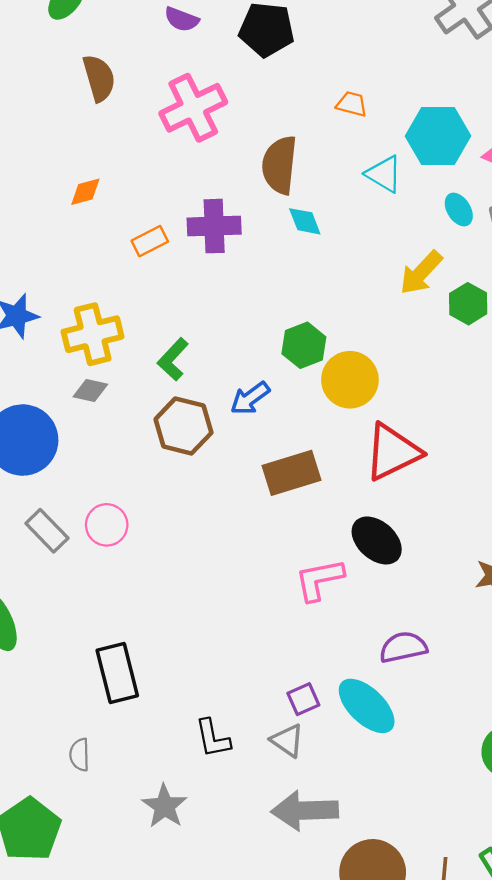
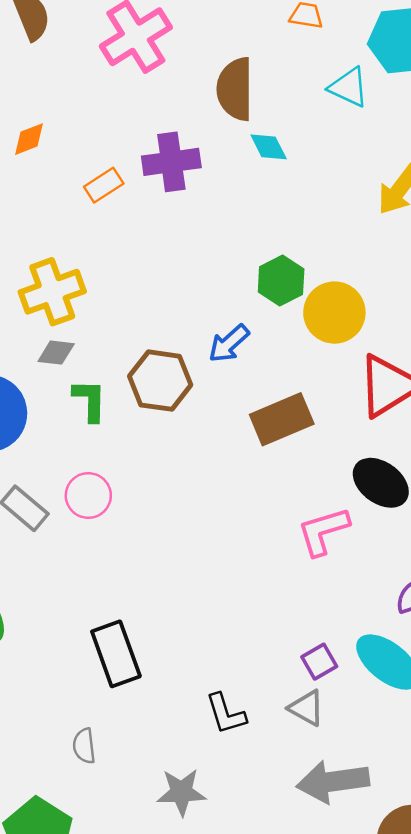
green L-shape: (173, 359) -> (90, 400), moved, turned 144
gray star: (165, 806) -> (181, 792), turned -30

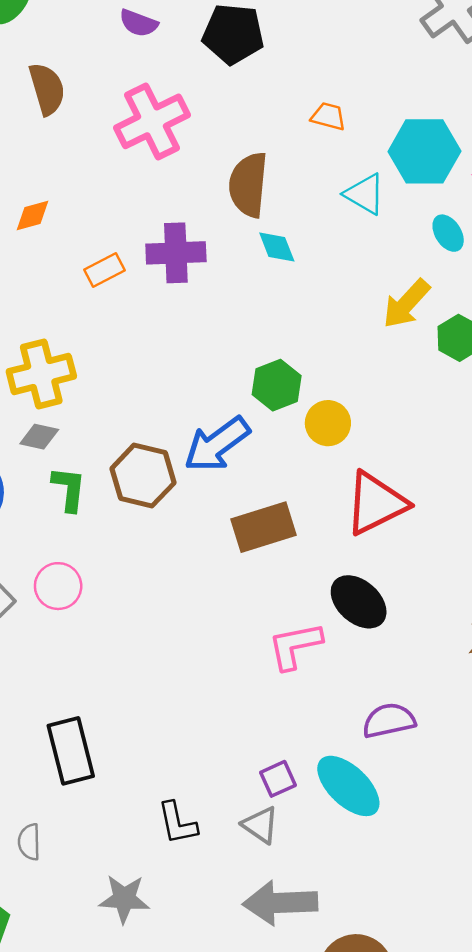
yellow circle: (334, 313) -> (328, 423), size x0.7
blue arrow: (229, 343) -> (217, 444), size x1.5

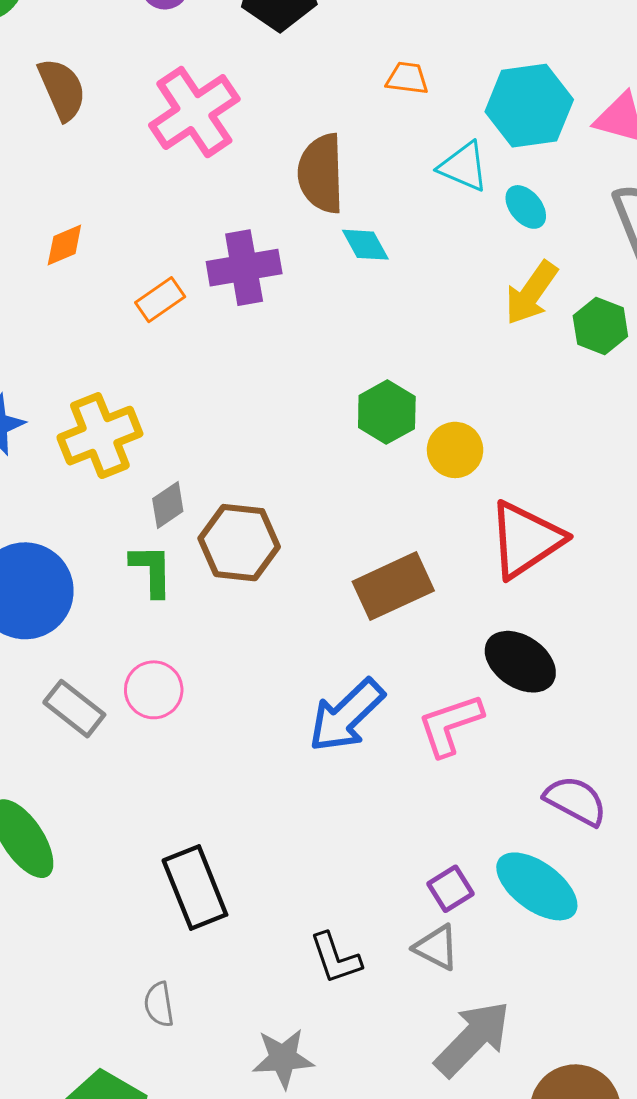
cyan ellipse: (448, 233) -> (526, 207), moved
gray diamond: (39, 437) -> (168, 505), moved, turned -39
blue arrow: (217, 444) -> (346, 715), moved
purple semicircle: (389, 721) -> (576, 801), turned 48
gray arrow: (280, 903) -> (473, 1039), turned 144

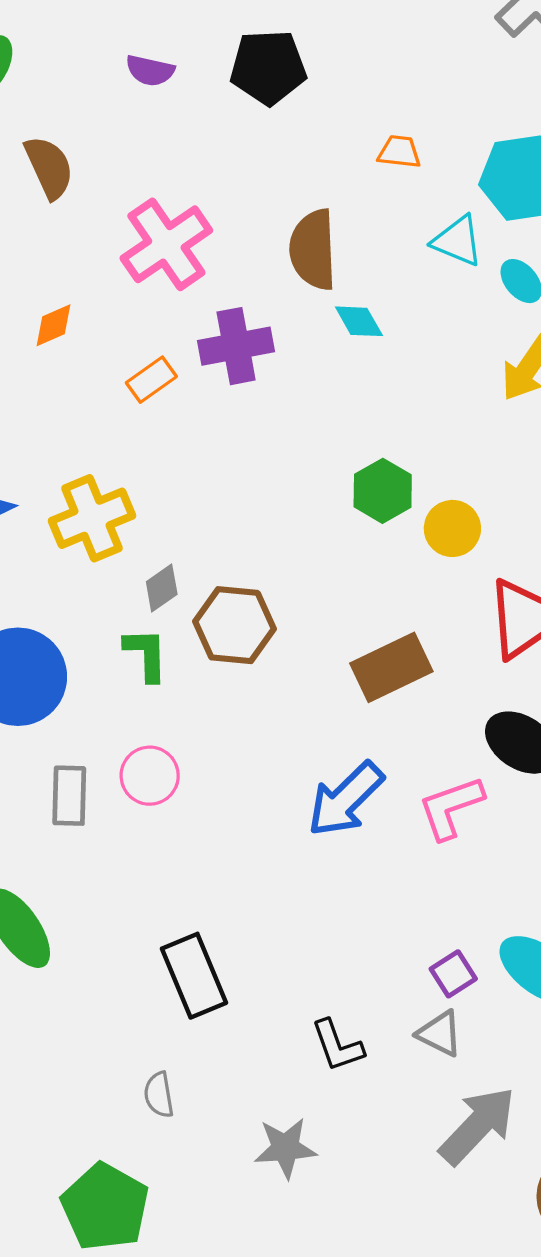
pink cross: (194, 112) -> (166, 244), moved
gray rectangle: (74, 709) -> (69, 796), turned 54

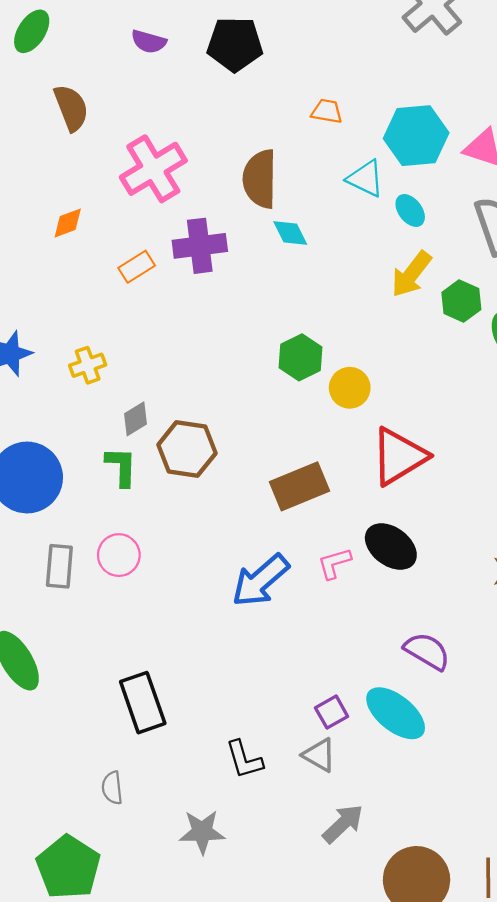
yellow cross: (92, 518) -> (88, 365), size x0.6
pink L-shape: (451, 808) -> (334, 563), moved, size x0.7
gray arrow: (478, 1126) -> (343, 824), size x0.7

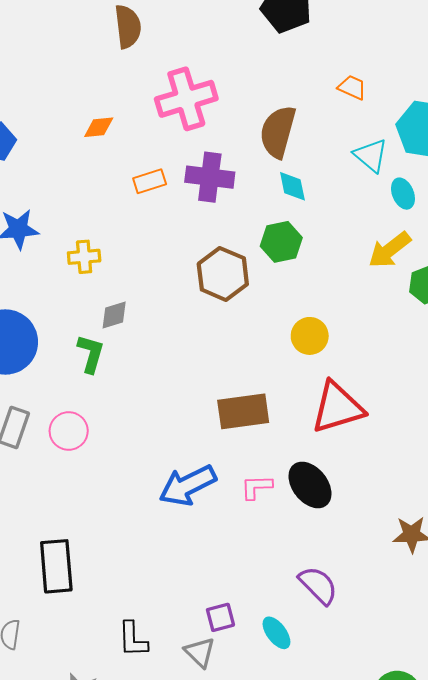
green hexagon: (300, 357) -> (281, 242), moved
brown hexagon: (187, 449) -> (223, 274), moved
cyan ellipse: (396, 713) -> (276, 633), size x0.6

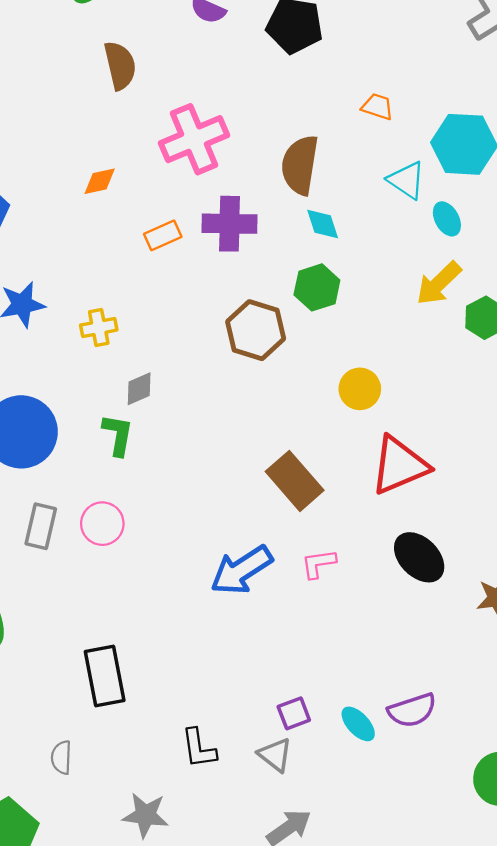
brown rectangle: (243, 411) -> (295, 481), turned 63
black ellipse: (310, 485) -> (419, 557), moved
purple semicircle: (318, 585) -> (412, 710), moved, turned 123

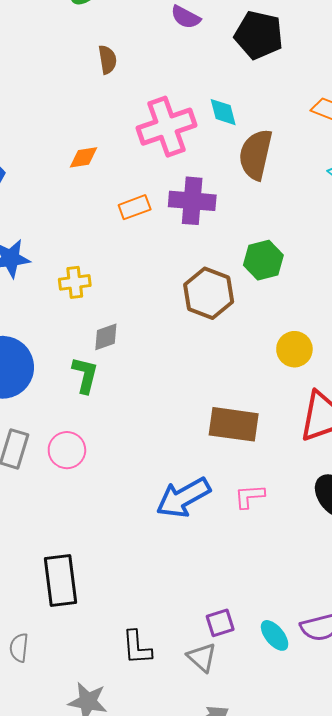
brown semicircle: (120, 66) -> (107, 60), size x0.7
cyan diamond: (323, 224) -> (223, 112), moved
brown rectangle: (295, 481) -> (234, 424), turned -45

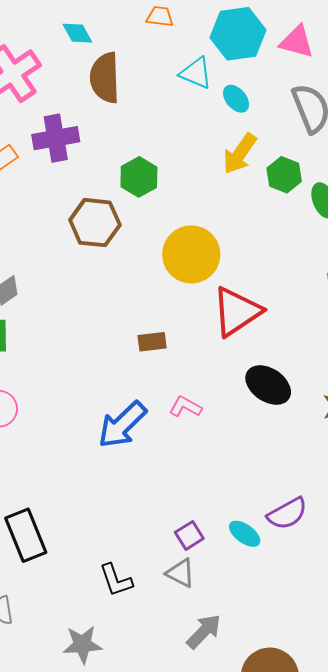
cyan diamond: (223, 112) -> (77, 33), moved
yellow circle: (294, 349) -> (191, 254), size x1.6
brown rectangle: (234, 424) -> (152, 342), size x0.6
pink L-shape: (249, 496) -> (185, 407), turned 48

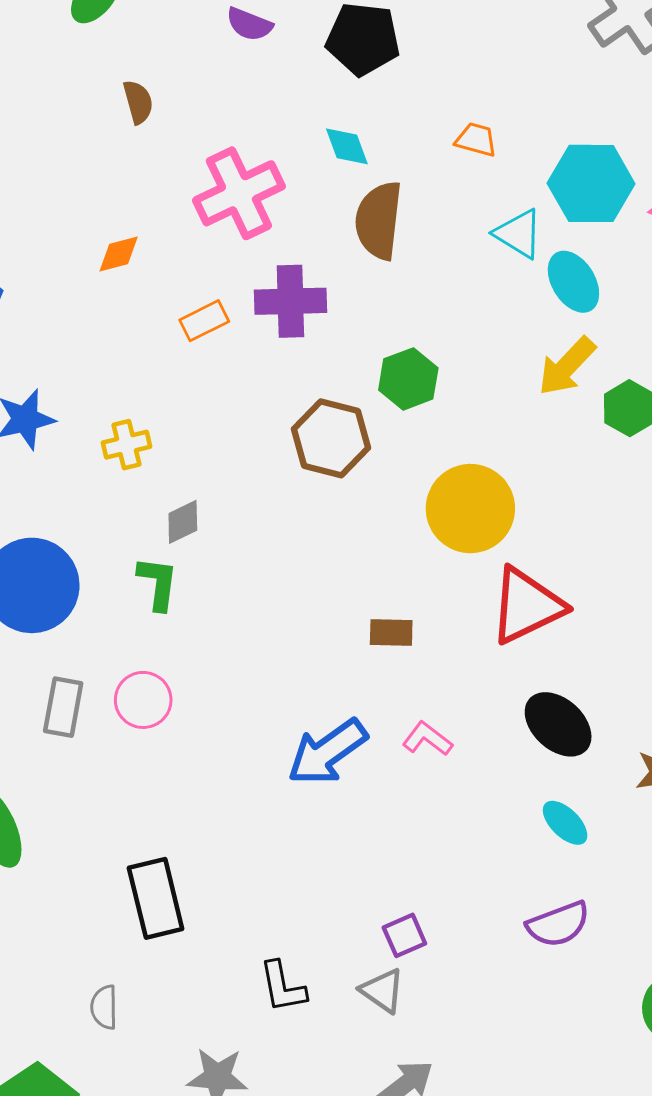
cyan ellipse: (236, 99) -> (573, 282), size x1.4
cyan ellipse: (245, 534) -> (565, 823), moved

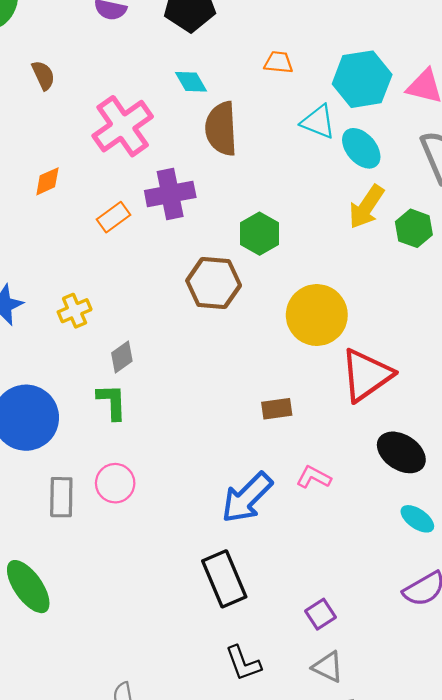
black rectangle: (156, 898) -> (224, 579), moved
gray triangle: (382, 991) -> (328, 667), moved

